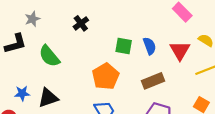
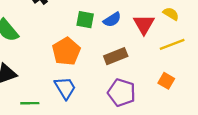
blue semicircle: (150, 46) -> (112, 20), turned 78

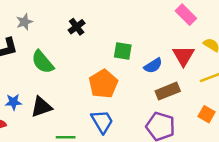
blue semicircle: (112, 20) -> (153, 66), moved
brown rectangle: (116, 56) -> (168, 91), moved

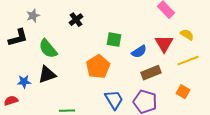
black triangle: (41, 107) -> (47, 75), moved
blue trapezoid: (102, 121) -> (114, 100), moved

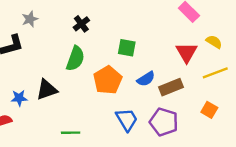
green semicircle: (48, 49) -> (75, 59), moved, turned -120
blue semicircle: (139, 52) -> (146, 79), moved

